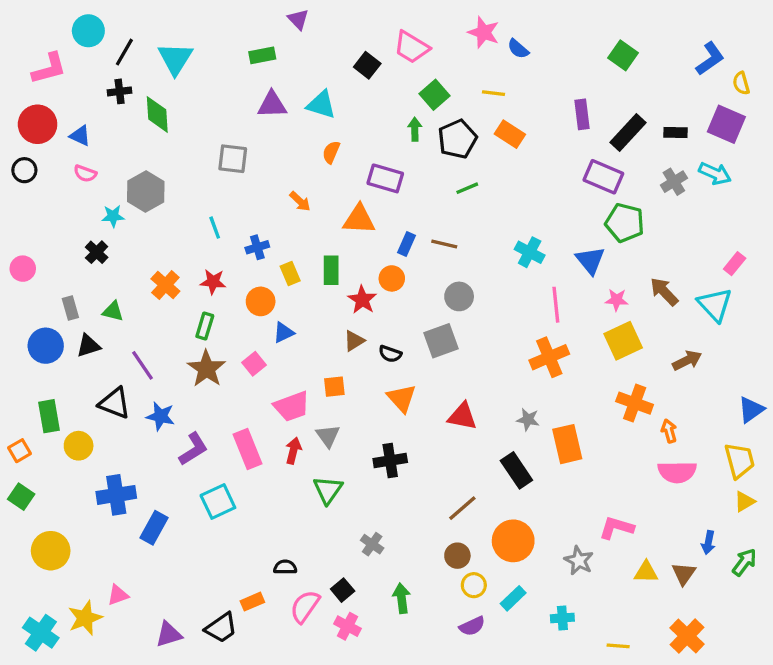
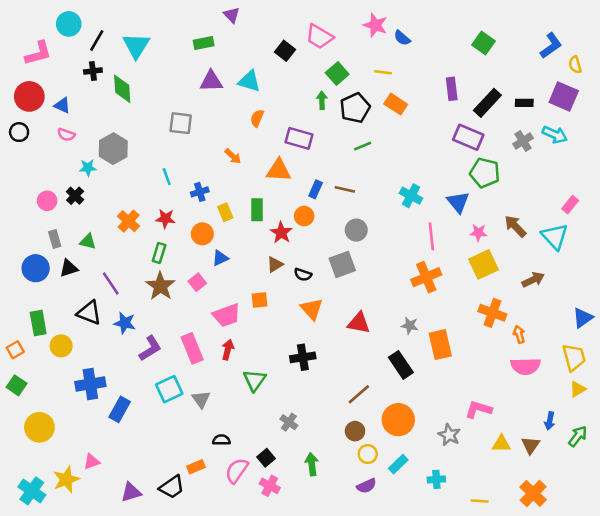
pink circle: (23, 269) -> (47, 201), moved
gray triangle: (328, 436) -> (201, 399), moved

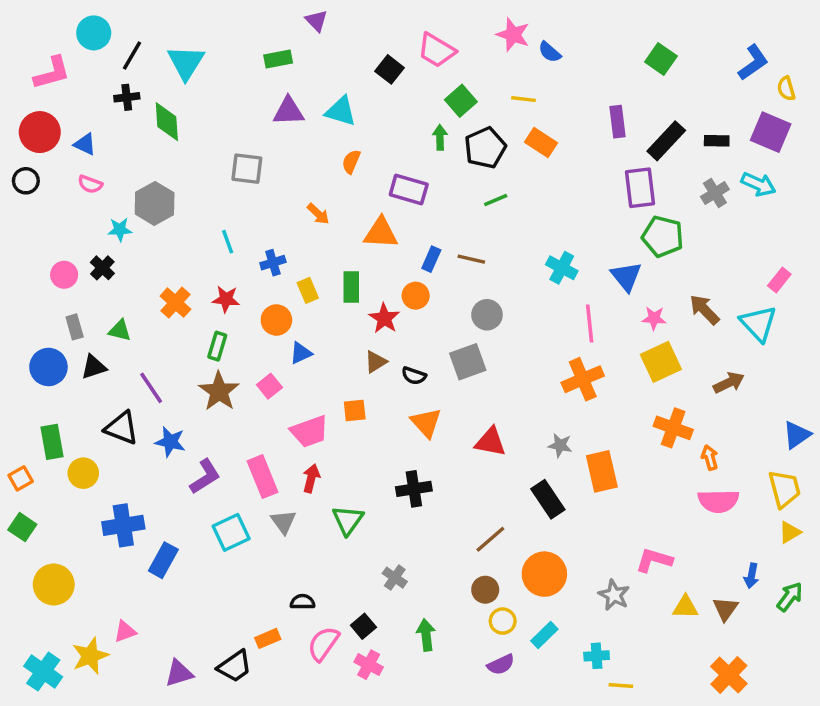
purple rectangle: (468, 137) -> (640, 188), turned 60
gray triangle: (201, 399) -> (283, 522), moved
yellow line: (480, 501) -> (621, 685), moved

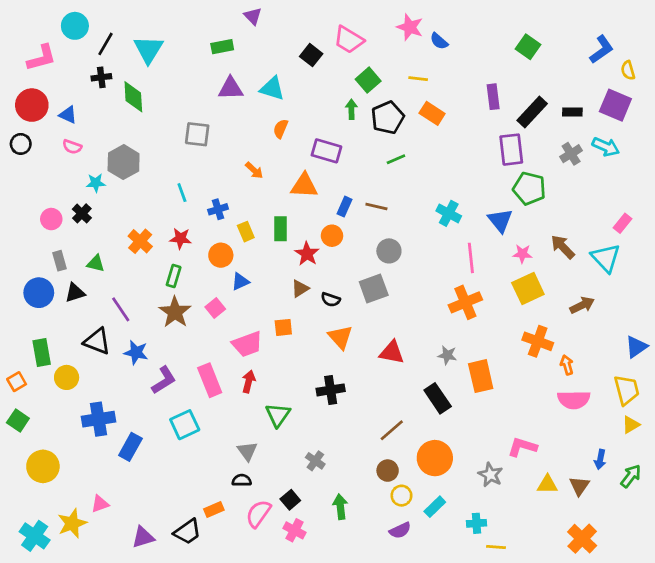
gray triangle: (283, 522) -> (247, 451), moved

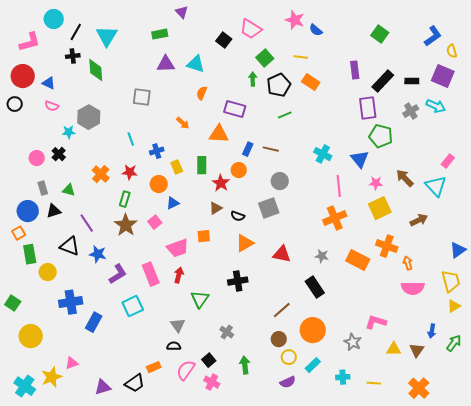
orange triangle: (340, 337) -> (245, 243), turned 42
orange rectangle: (481, 376) -> (358, 260), moved, turned -50
orange square: (17, 382) -> (19, 233), moved
yellow line: (496, 547) -> (374, 383), moved

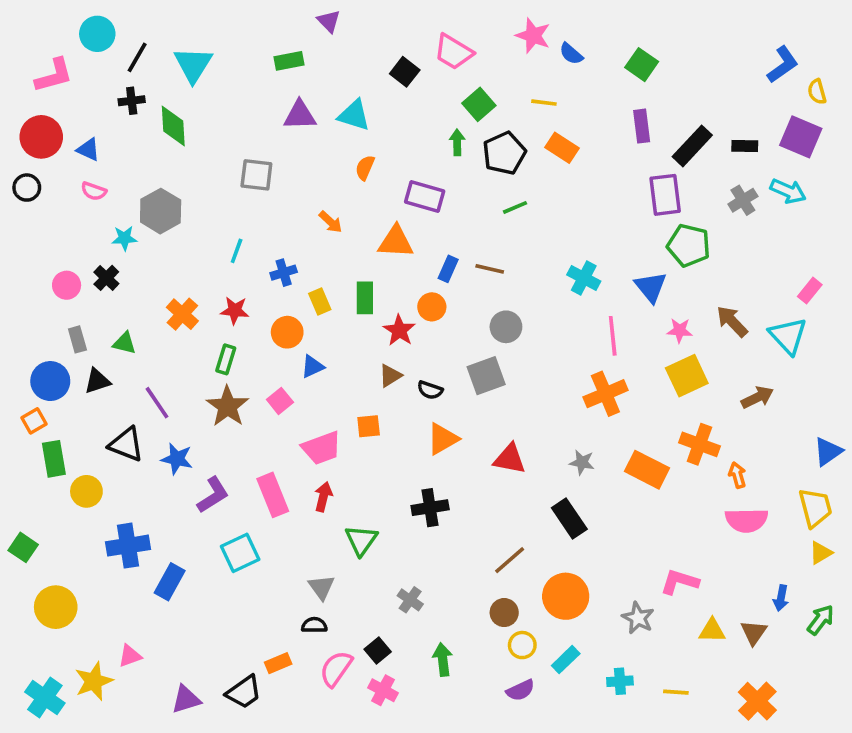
green square: (380, 34) -> (642, 65), moved
cyan line: (131, 139) -> (237, 251), turned 40

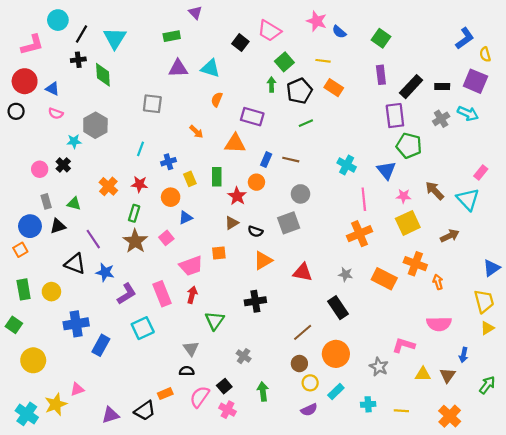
green rectangle: (54, 459) -> (24, 289), moved
pink semicircle: (747, 520) -> (439, 324), moved
green arrow: (821, 620) -> (487, 385), moved

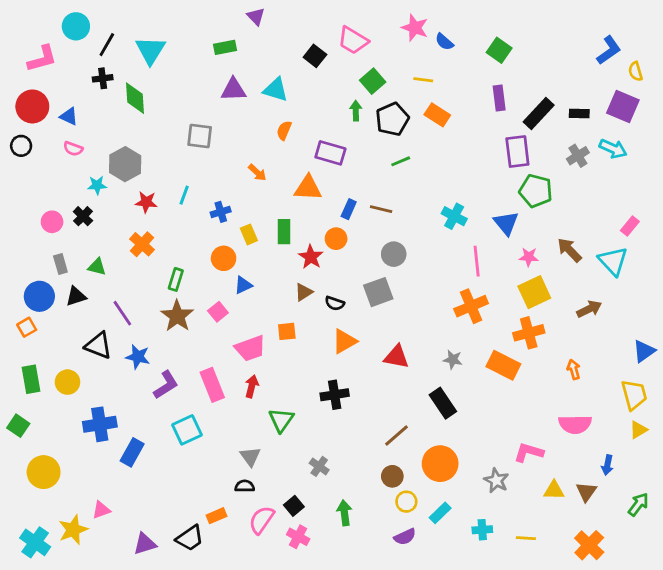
red star: (139, 184) -> (146, 202), moved
orange cross: (415, 264) -> (529, 333), moved, turned -35

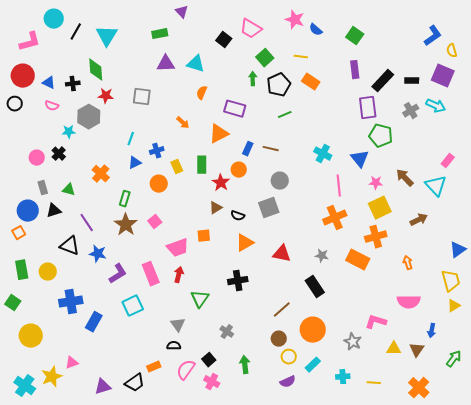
black cross: (103, 78) -> (73, 84), moved
orange triangle: (308, 188) -> (219, 134), turned -30
red star: (146, 202) -> (106, 96), moved
blue triangle: (243, 285) -> (135, 163), moved

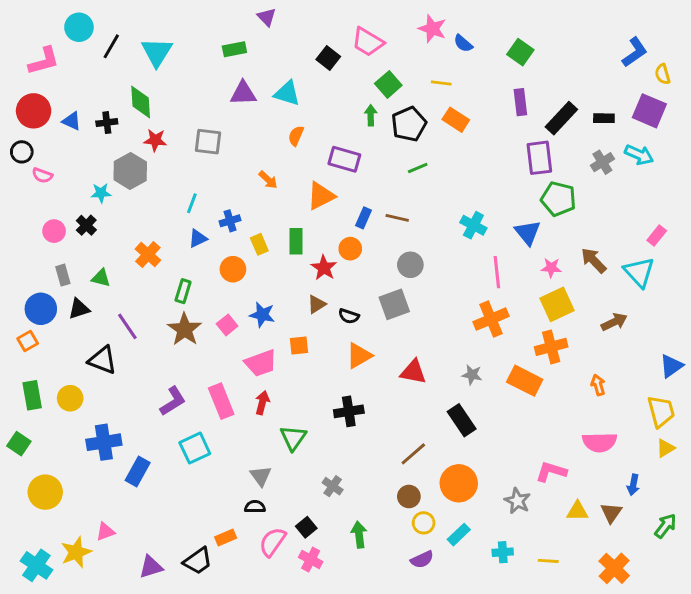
pink semicircle: (52, 106) -> (42, 175), moved
blue star: (98, 254) -> (262, 315), moved

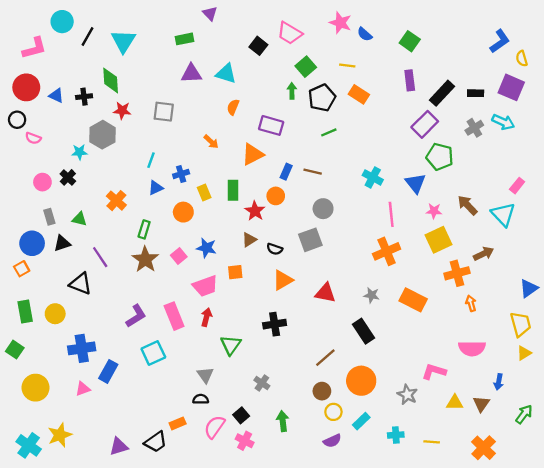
purple rectangle: (539, 158) -> (425, 124), turned 52
orange cross: (551, 347) -> (457, 273), moved
pink triangle: (105, 532) -> (83, 389), moved

